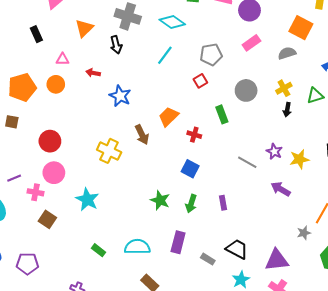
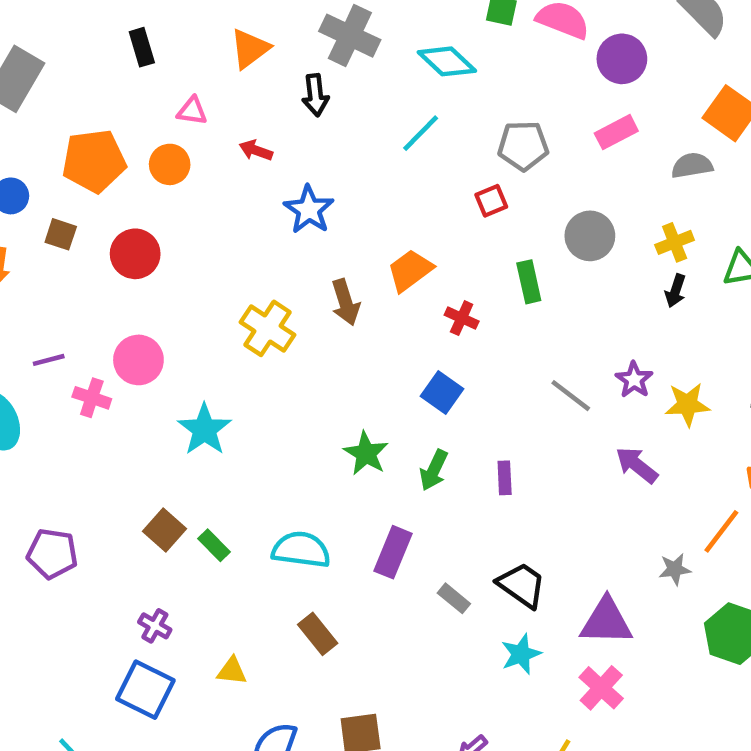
red circle: (50, 141) -> (135, 254), moved
brown square: (47, 219) -> (165, 530), moved

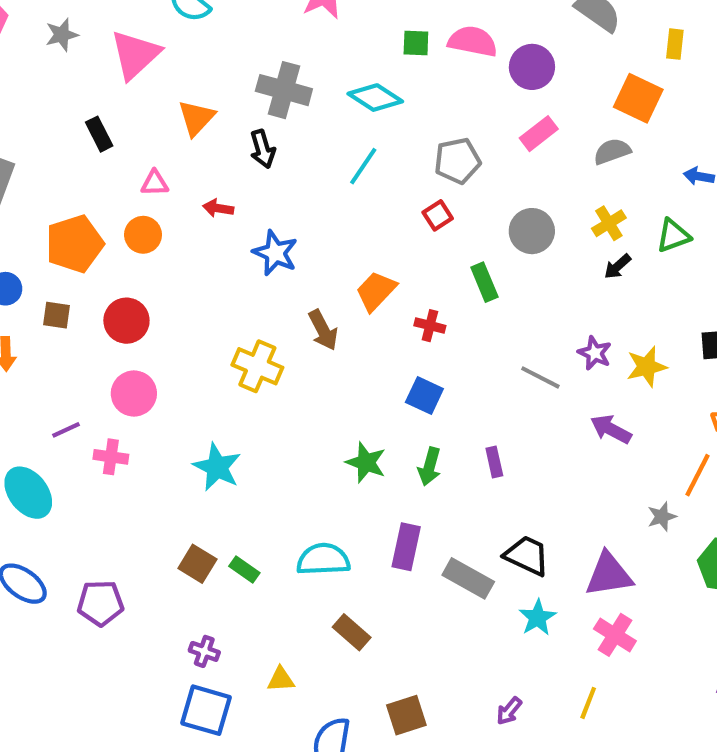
black arrow: (675, 291) -> (617, 267), turned 40
pink circle: (138, 360) -> (134, 393), moved
gray rectangle: (454, 598) -> (468, 578), size x1.6

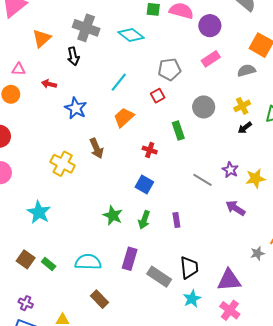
cyan line: (363, 166) -> (119, 82), moved
orange trapezoid: (376, 291) -> (124, 117), moved
black trapezoid: (527, 556) -> (189, 268), turned 55

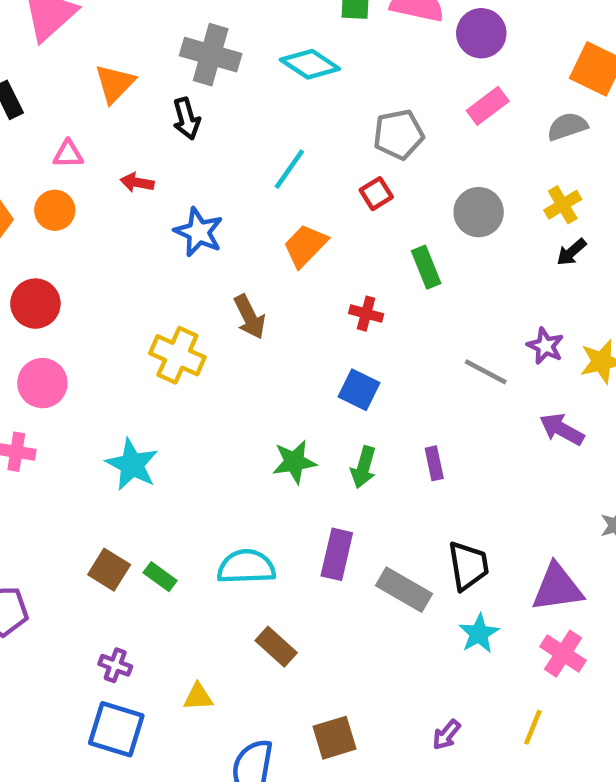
green star: (113, 215) -> (294, 462), turned -30

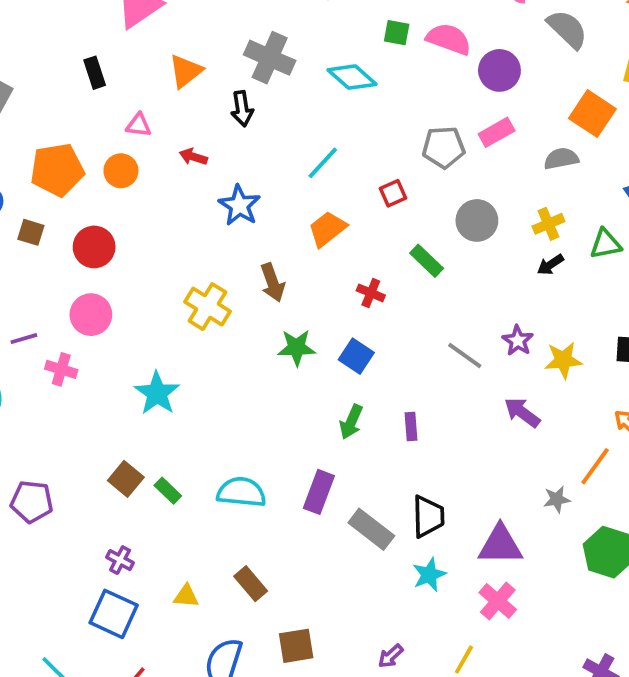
gray pentagon: (399, 134) -> (444, 147), moved
green rectangle: (426, 267) -> (427, 261), turned -32
green star: (294, 462) -> (297, 348), moved
brown rectangle: (276, 647) -> (251, 584), moved

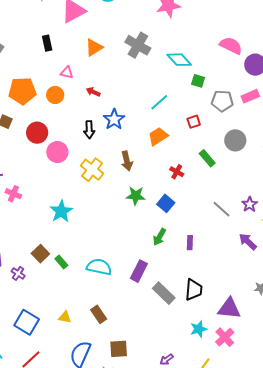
green square: (397, 33) -> (198, 81), moved
black arrow: (242, 109) -> (89, 130), moved
pink circle: (91, 315) -> (57, 152), moved
purple cross: (120, 560) -> (18, 273), moved
cyan star: (429, 575) -> (199, 329), moved

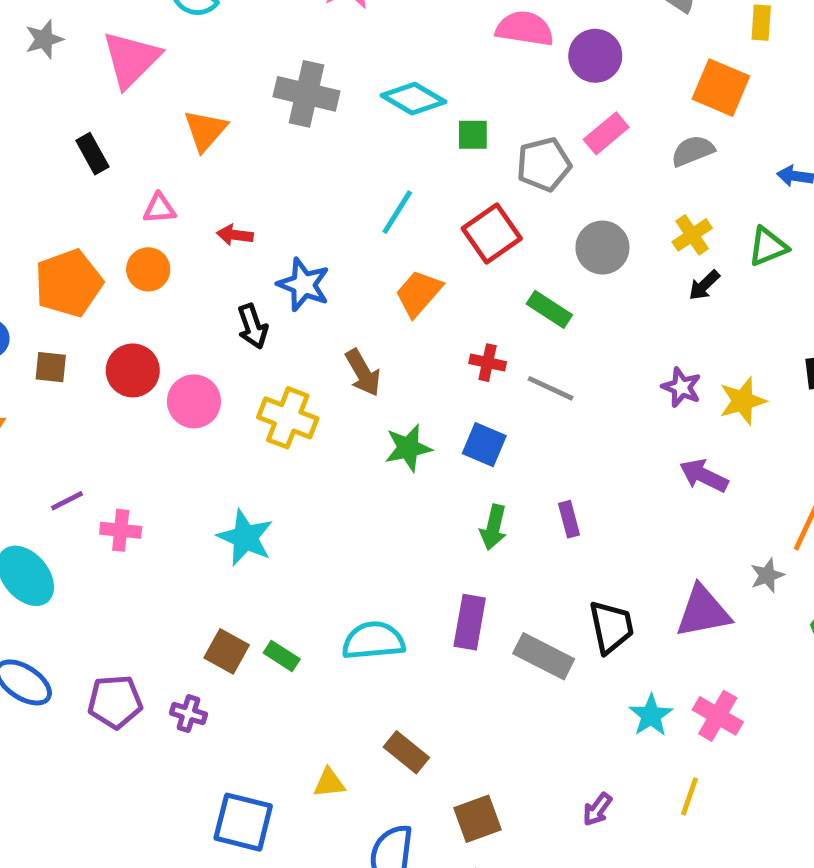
red square: (194, 122) -> (492, 233), size x1.6
gray line: (222, 209) -> (551, 388), moved
purple triangle: (229, 308) -> (703, 612), moved

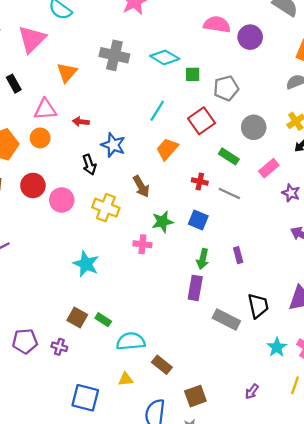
pink rectangle: (606, 133) -> (269, 168), moved
pink triangle: (159, 208) -> (45, 109), size x1.5
pink cross: (121, 530) -> (142, 244), moved
purple rectangle: (470, 622) -> (195, 288), moved
cyan semicircle: (373, 641) -> (131, 341), moved

